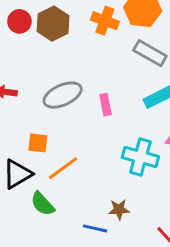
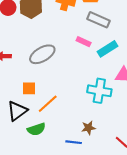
pink rectangle: (106, 105) -> (84, 42), moved, turned -48
green semicircle: (43, 204) -> (36, 129), turned -60

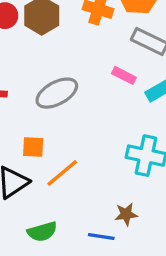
green semicircle: (36, 129) -> (42, 232), moved

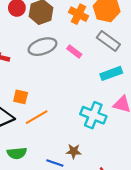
pink rectangle: (124, 75) -> (74, 51), moved
gray ellipse: (57, 93) -> (42, 47), moved

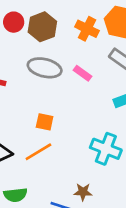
gray ellipse: (42, 47) -> (45, 68), turned 32
orange square: (21, 97) -> (45, 122), moved

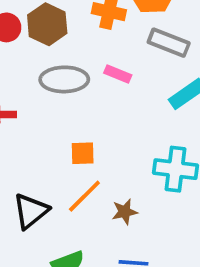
brown star: (83, 192) -> (125, 212), moved

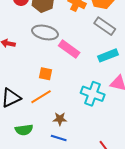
pink rectangle: (118, 74) -> (69, 49), moved, size x1.5
brown star: (125, 212) -> (60, 119), moved

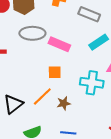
orange square: (45, 74) -> (55, 72), moved
brown star: (60, 119) -> (64, 103), moved

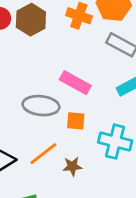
gray ellipse: (32, 33) -> (41, 106), moved
orange square: (55, 72) -> (76, 121), moved

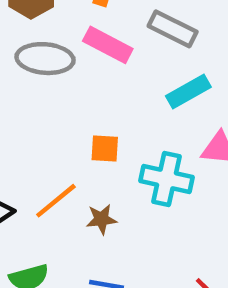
pink rectangle: (75, 83) -> (108, 45), moved
gray ellipse: (41, 106) -> (45, 59), moved

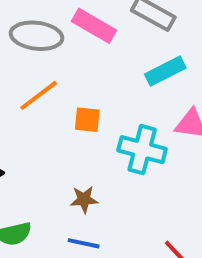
orange line: (56, 201) -> (39, 95), moved
brown star: (101, 219) -> (84, 199), moved

